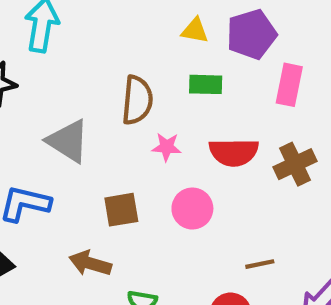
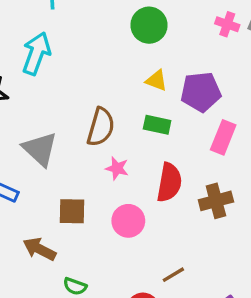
red semicircle: (234, 152) -> (169, 182), turned -90
brown line: (260, 264) -> (173, 275), turned -30

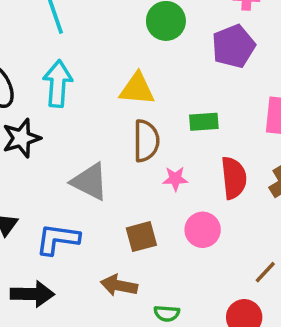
yellow triangle: (156, 81) -> (137, 89), moved, size x1.5
purple pentagon: (201, 92) -> (234, 46), moved

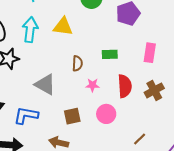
yellow triangle: (137, 89) -> (63, 27), moved
brown semicircle: (146, 141) -> (77, 63), size x0.7

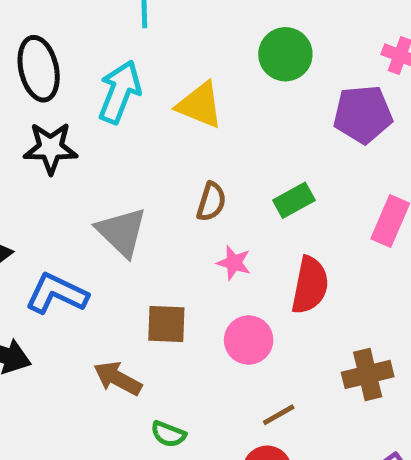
green rectangle: (110, 54) -> (294, 200), turned -42
brown cross: (154, 90) -> (368, 374), moved
brown line: (140, 139) -> (279, 415), moved

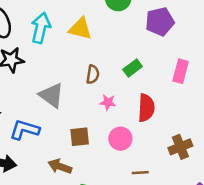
brown line: (279, 415) -> (140, 173), turned 35

